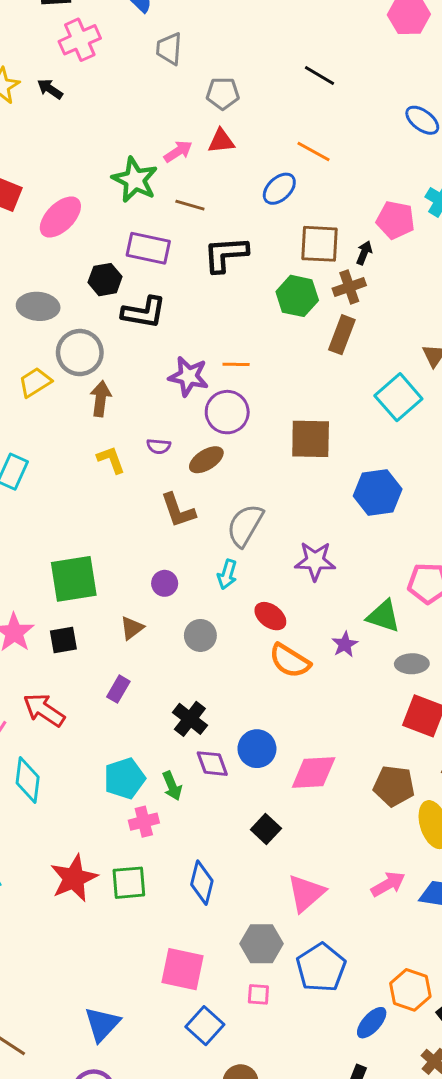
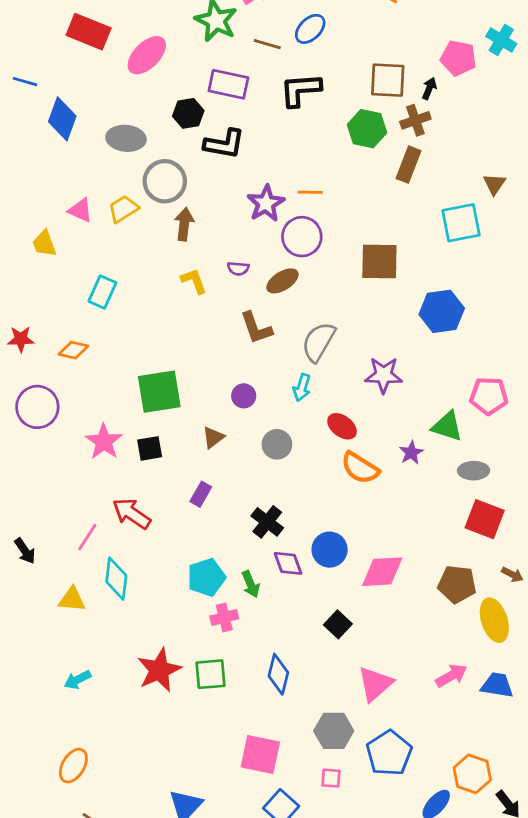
blue ellipse: (279, 189) -> (310, 29), moved
purple star: (188, 376) -> (266, 203), turned 30
cyan square: (398, 397) -> (461, 223), turned 30

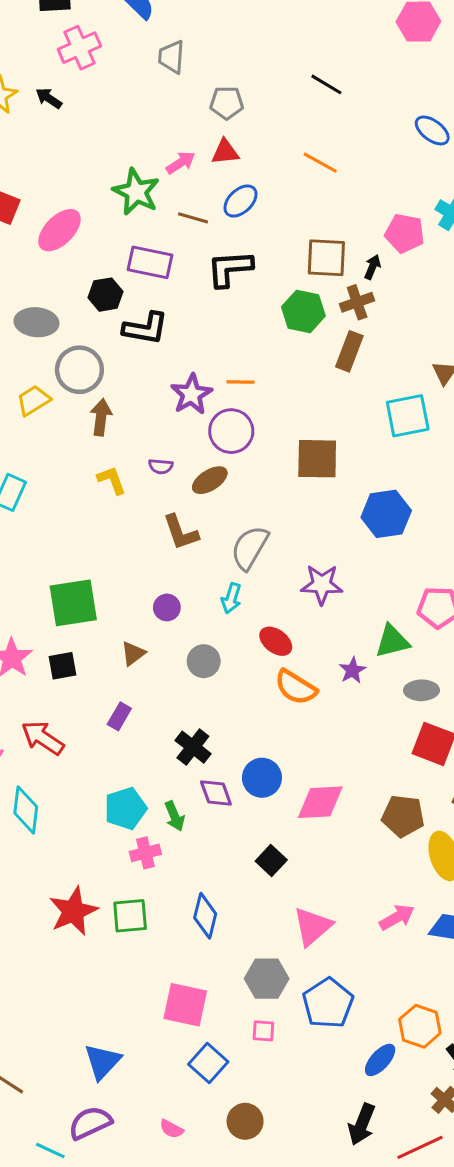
green triangle: (447, 426) -> (392, 641), turned -32

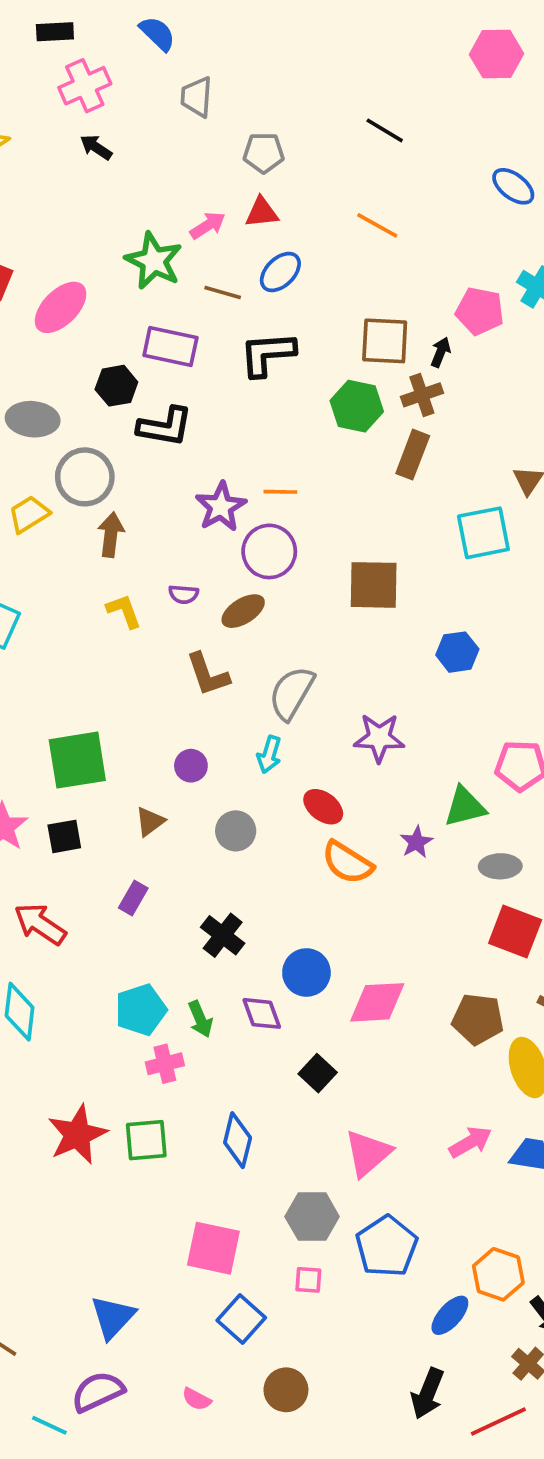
black arrow: (49, 98) -> (96, 147), moved
blue hexagon: (386, 514) -> (457, 652), size x0.7
purple diamond: (216, 793) -> (262, 1013), moved

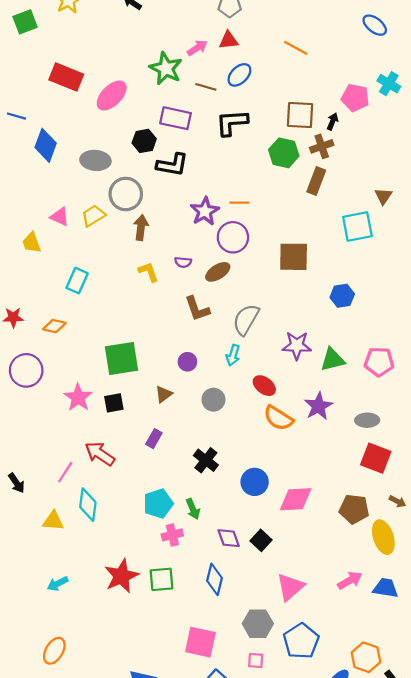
green triangle: (465, 807) -> (332, 360), moved
purple star: (416, 842) -> (318, 406), size x1.5
purple diamond: (262, 1013) -> (229, 538), moved

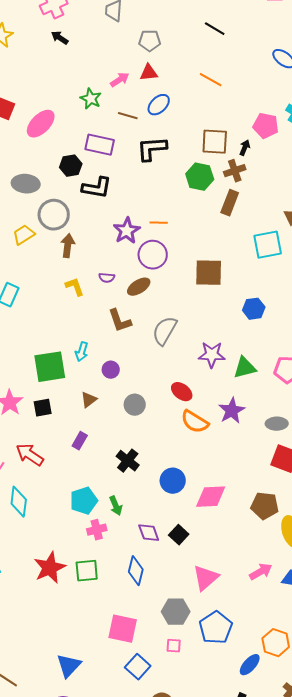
green star: (166, 68) -> (91, 99), size x0.7
cyan arrow: (233, 355) -> (82, 352), moved

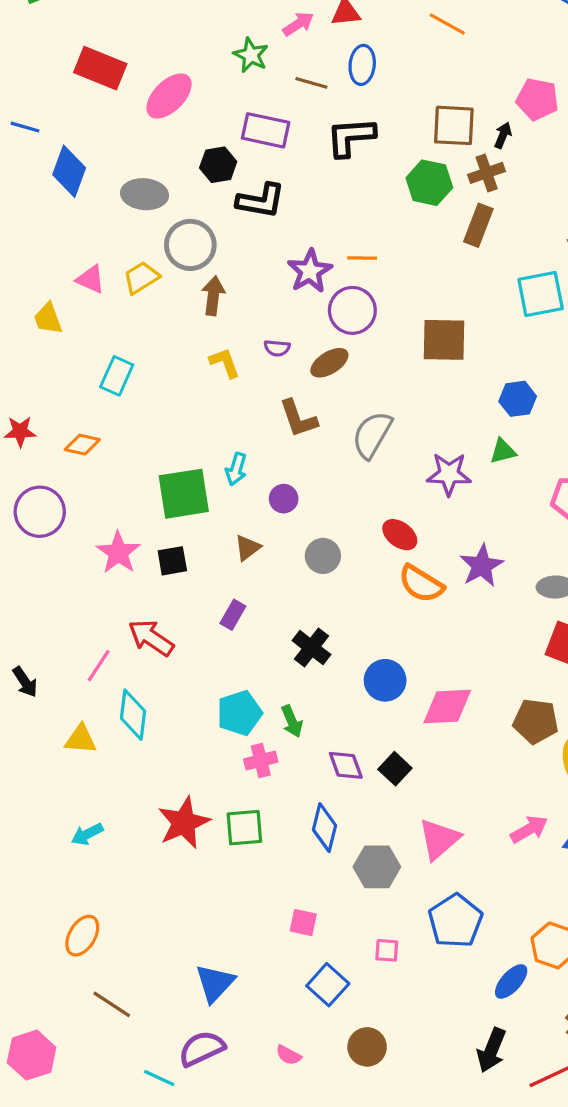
blue ellipse: (159, 105) -> (362, 65), turned -40
green triangle: (245, 368) -> (503, 451), moved, size x0.7
gray hexagon: (176, 612) -> (377, 867), moved
pink square: (123, 629) -> (303, 923), size x0.6

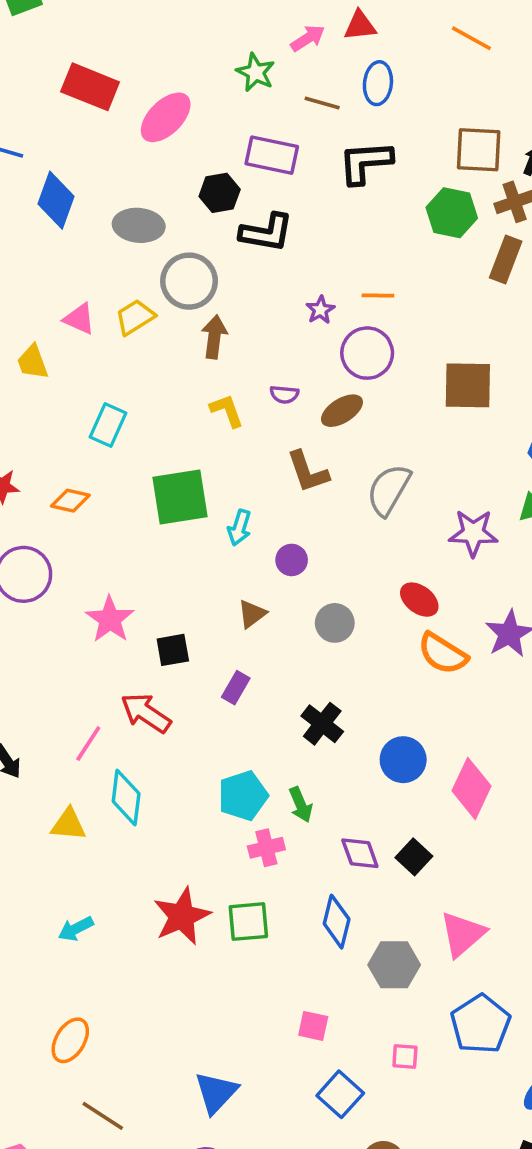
purple star: (310, 271) -> (320, 310), size x0.6
green square: (184, 494) -> (180, 497), moved
black square: (172, 561) -> (173, 650), moved
pink diamond: (447, 706) -> (471, 788), turned -62

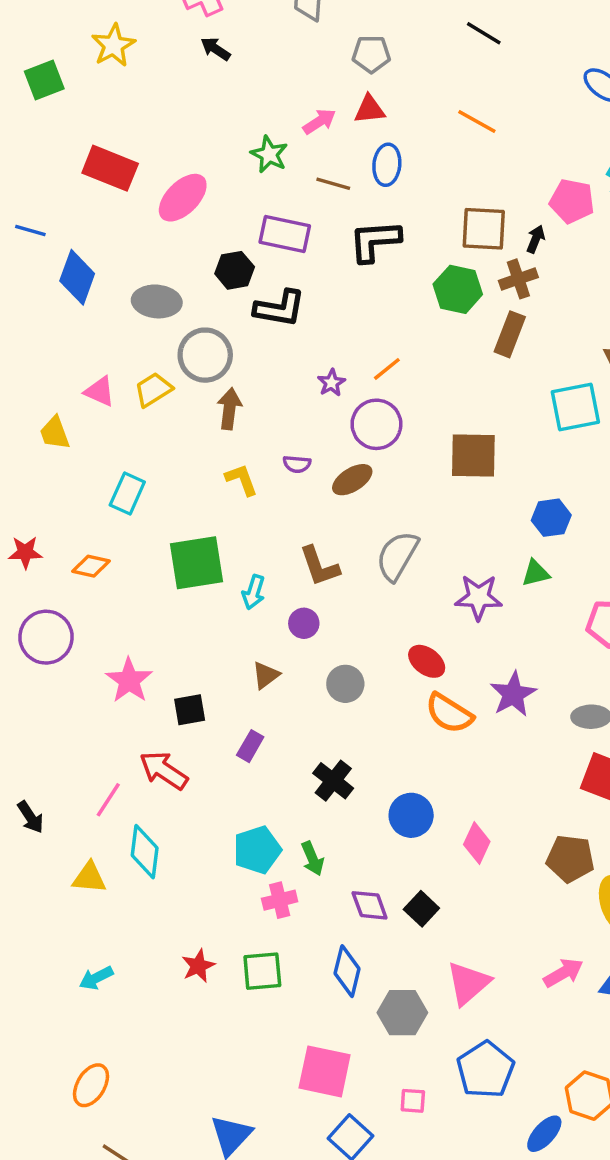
orange line: (378, 295) -> (387, 369), turned -40
brown L-shape: (308, 472) -> (319, 566), moved
pink diamond: (471, 788) -> (477, 843), size x0.7
red star: (182, 916) -> (198, 966), size x0.6
pink square: (313, 1026) -> (325, 1071), size x1.8

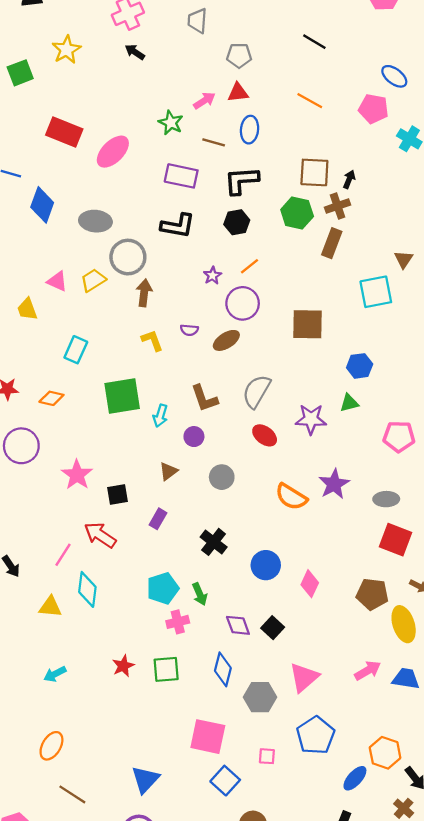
pink pentagon: (572, 201) -> (373, 109), moved
black hexagon: (235, 270) -> (237, 222), moved
red ellipse: (427, 661) -> (265, 435), moved

